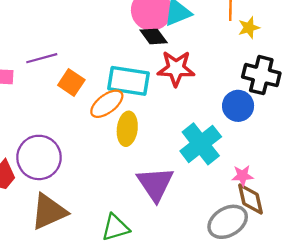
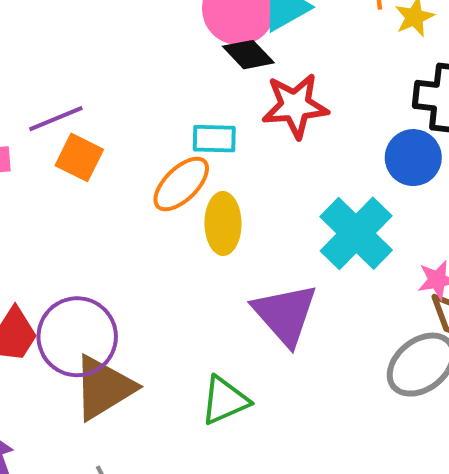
cyan rectangle: (129, 81) -> (214, 139), size x0.6
orange square: (71, 83) -> (79, 157), moved
purple circle: (39, 157) -> (77, 337), moved

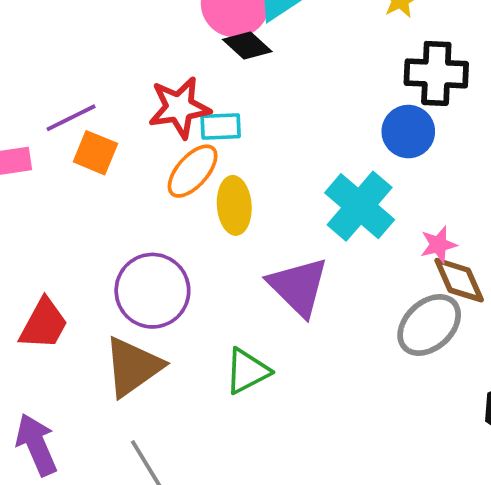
red star: (295, 106) -> (179, 108), moved
purple circle: (77, 337) -> (152, 291), moved

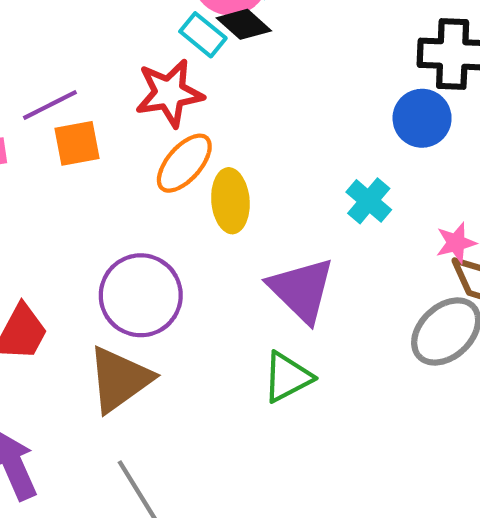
cyan rectangle: (221, 126) -> (203, 35), moved, turned 42
orange square: (95, 153) -> (77, 143), turned -33
cyan cross: (360, 206) -> (369, 201), size x0.6
green triangle: (247, 371) -> (287, 377), moved

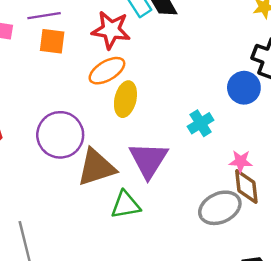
brown triangle: (120, 379) -> (96, 167), moved

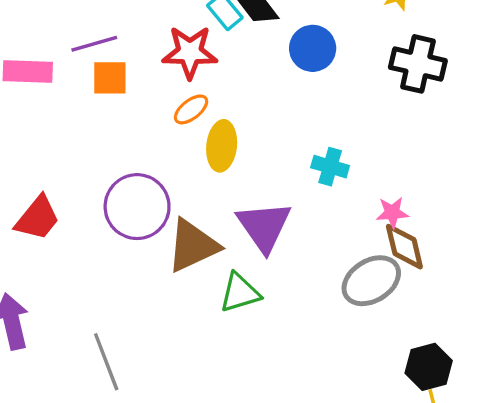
orange ellipse: (107, 71) -> (191, 109), size x0.7
blue circle: (244, 88) -> (313, 48), moved
cyan cross: (201, 123) -> (330, 167), turned -35

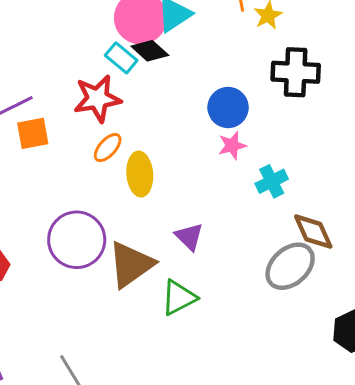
blue circle: (313, 48) -> (228, 107), moved
cyan cross: (330, 167) -> (272, 181), moved, turned -32
pink star: (392, 213) -> (232, 146), moved
purple triangle: (264, 226) -> (189, 237), size x0.6

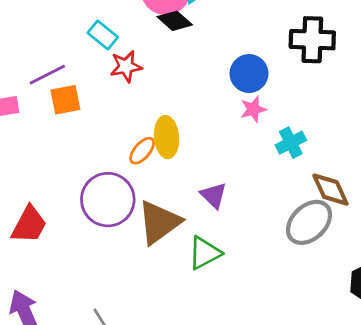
cyan rectangle: (121, 58) -> (103, 35), moved
red star: (97, 99) -> (126, 66), size x0.7
orange ellipse: (108, 148) -> (142, 151), moved

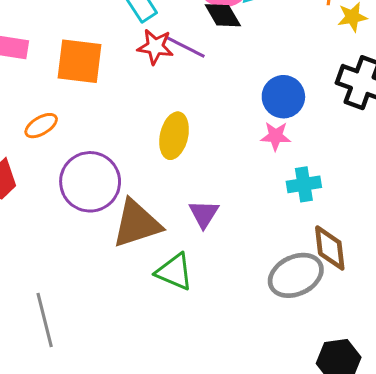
purple line: (47, 75) -> (185, 47), moved, turned 36
orange square: (65, 100) -> (79, 61), size x1.4
orange ellipse: (142, 151) -> (41, 126), moved
green triangle: (205, 253) -> (174, 272), turned 33

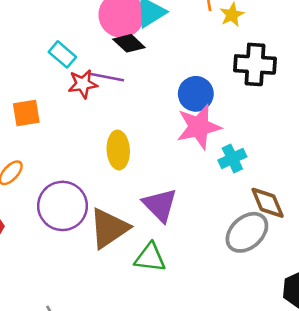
orange square: (79, 61) -> (26, 113), size x0.7
pink star: (276, 136) -> (199, 127), size x1.8
purple triangle: (204, 214) -> (160, 205), size x1.4

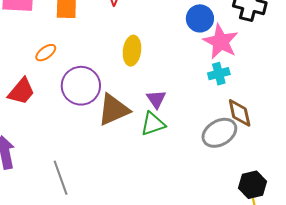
pink star: (199, 127) -> (221, 42), moved, turned 30
purple triangle: (160, 205) -> (156, 99), size x0.7
green triangle: (150, 258) -> (153, 124), moved, turned -36

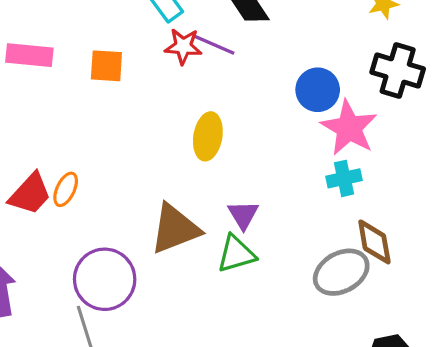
orange ellipse: (46, 53) -> (66, 189), moved, turned -30
purple circle: (81, 86) -> (105, 279), moved

